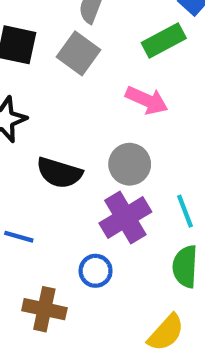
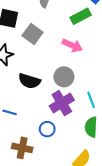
gray square: (78, 53) -> (33, 34), moved

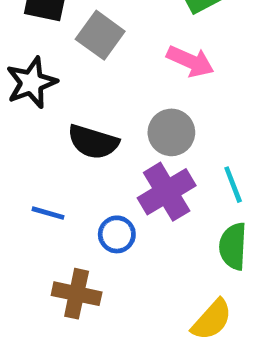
blue circle: (47, 129) -> (117, 234), moved

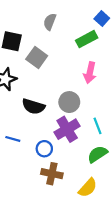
pink arrow: (190, 61) -> (90, 73), moved, turned 78
green semicircle: (233, 246) -> (97, 154), turned 54
brown cross: (77, 294) -> (52, 174), moved

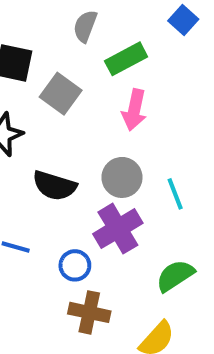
green rectangle: (87, 39) -> (126, 59), moved
pink arrow: (90, 73) -> (134, 110), moved
cyan line: (97, 126) -> (175, 194), moved

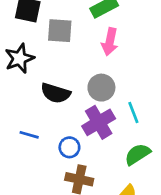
gray square: (61, 94) -> (60, 31), turned -32
cyan line: (175, 194) -> (133, 113), moved

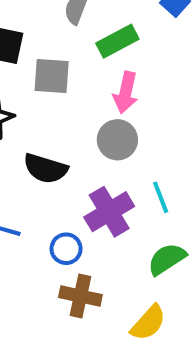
gray circle: (101, 88) -> (117, 140), moved

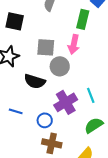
green rectangle: (117, 41) -> (83, 19), moved, turned -48
gray square: (52, 76) -> (46, 47), moved
gray circle: (117, 140) -> (60, 66), moved

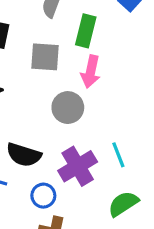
green rectangle: (83, 19) -> (86, 31), moved
gray square: (46, 47) -> (45, 57), moved
black semicircle: (35, 81) -> (24, 155), moved

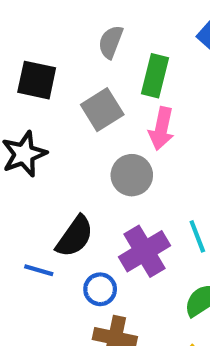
gray square: (45, 57) -> (102, 110), turned -36
black semicircle: (24, 155) -> (75, 236), turned -72

